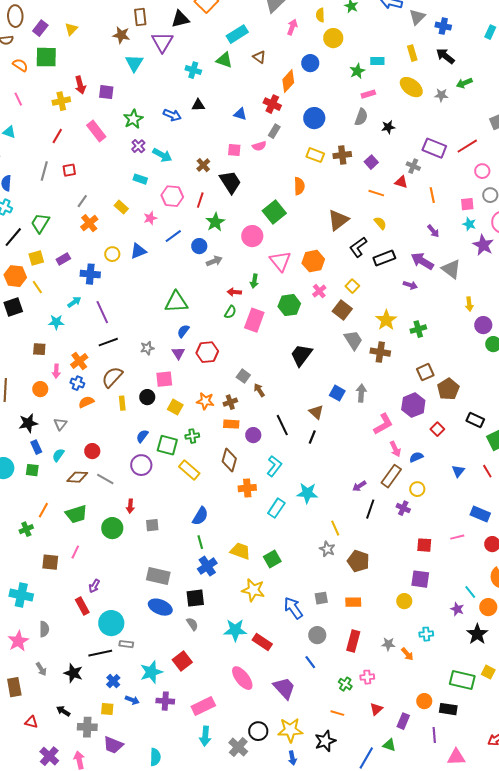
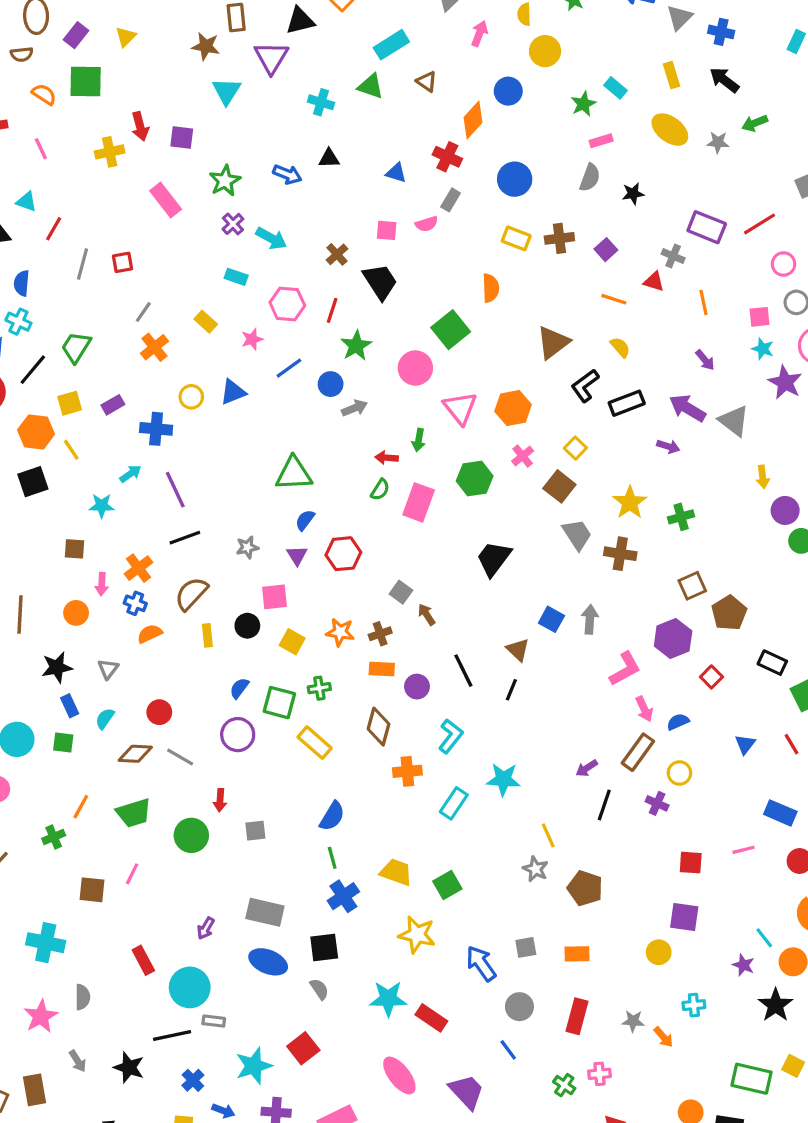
cyan rectangle: (377, 61) -> (615, 88), turned 40
red line: (57, 136) -> (54, 229), moved
purple arrow: (94, 586) -> (206, 928), moved

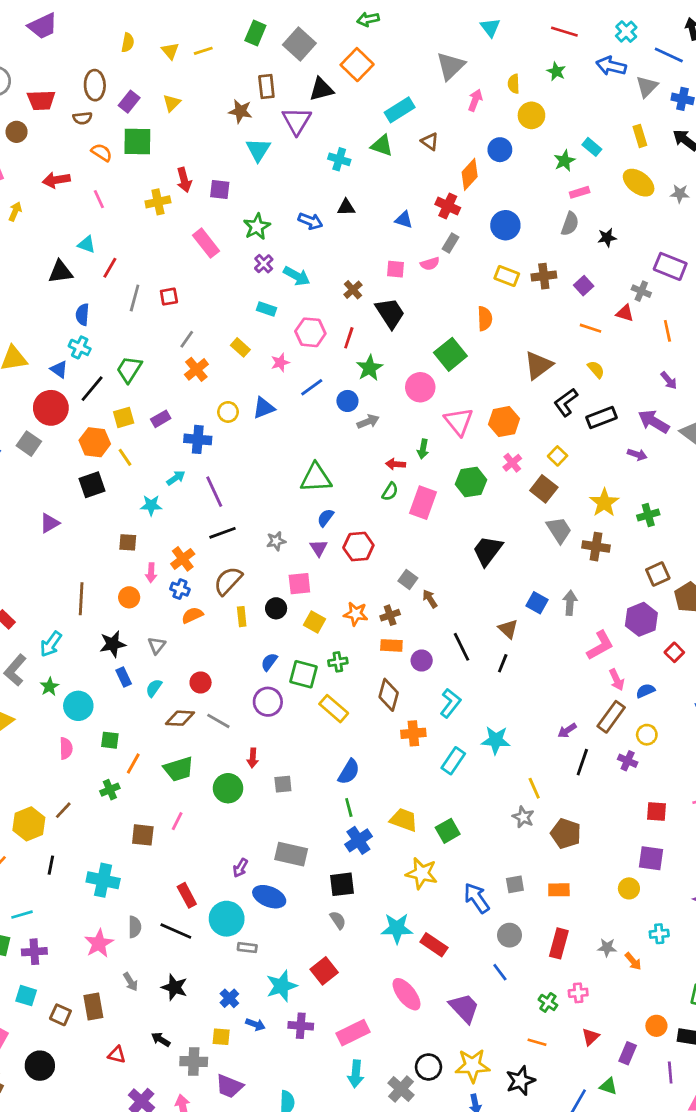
green square: (63, 743) -> (110, 740), moved
blue ellipse: (268, 962) -> (269, 897), moved
black line: (172, 1035) -> (176, 931), moved, turned 36

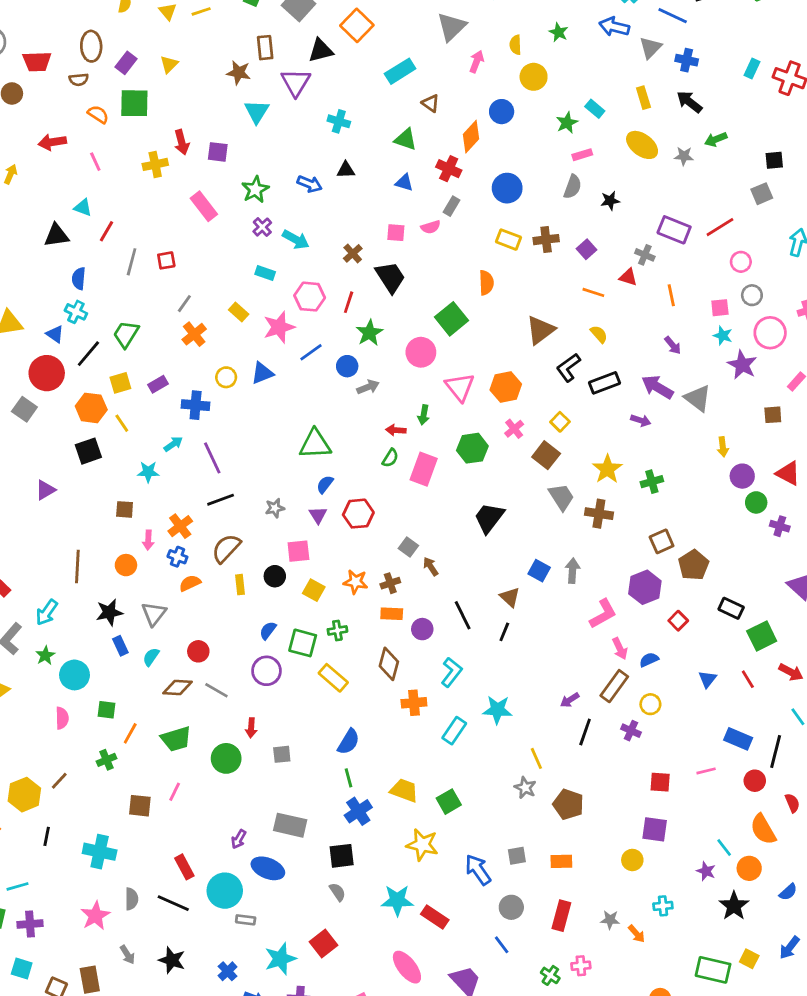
green triangle: (382, 146) -> (406, 139), moved
pink star: (280, 363) -> (279, 327), size x1.6
gray triangle: (157, 645) -> (154, 614), size x1.4

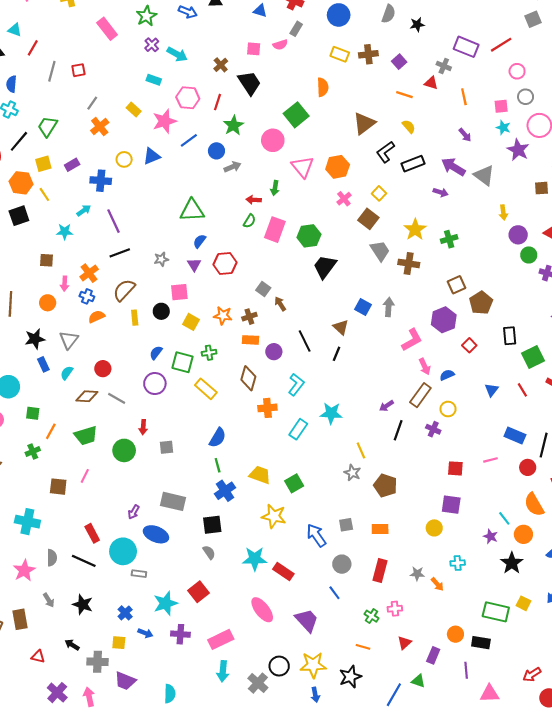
green hexagon: (472, 448) -> (309, 236), moved
black rectangle: (731, 608) -> (510, 336), turned 60

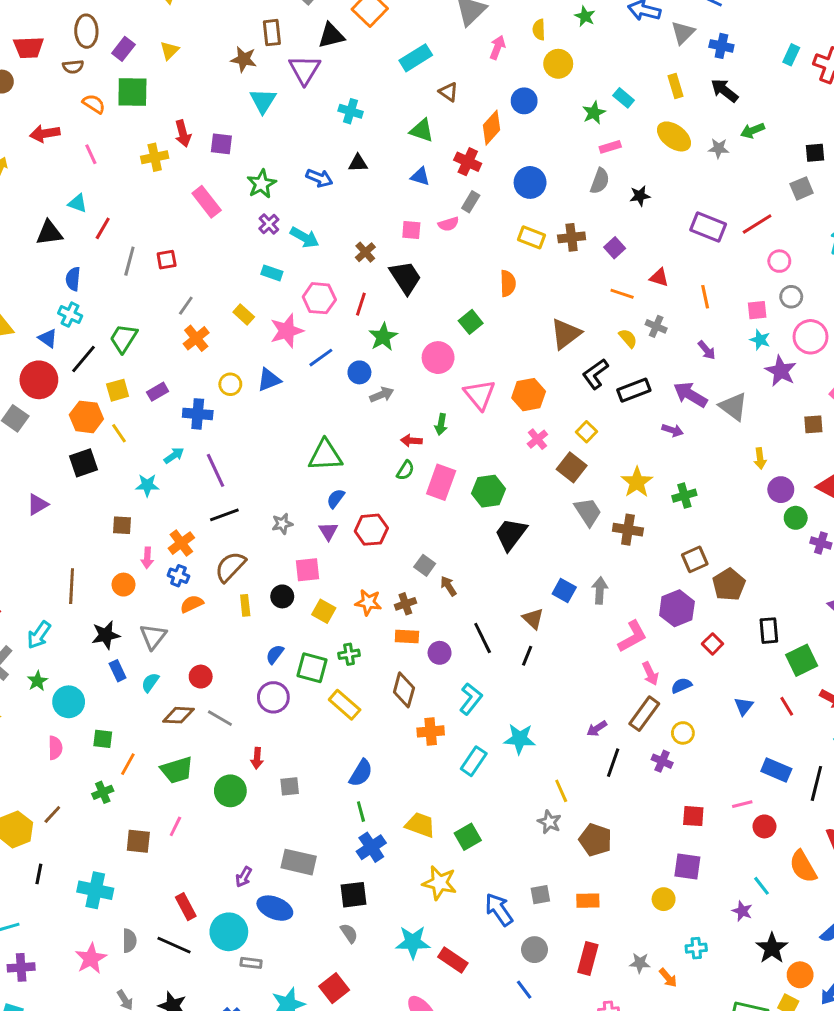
gray cross: (444, 66) -> (656, 326), moved
green square: (296, 115) -> (471, 322), size x0.7
red circle: (528, 467) -> (764, 826), moved
orange circle: (523, 534) -> (800, 975), moved

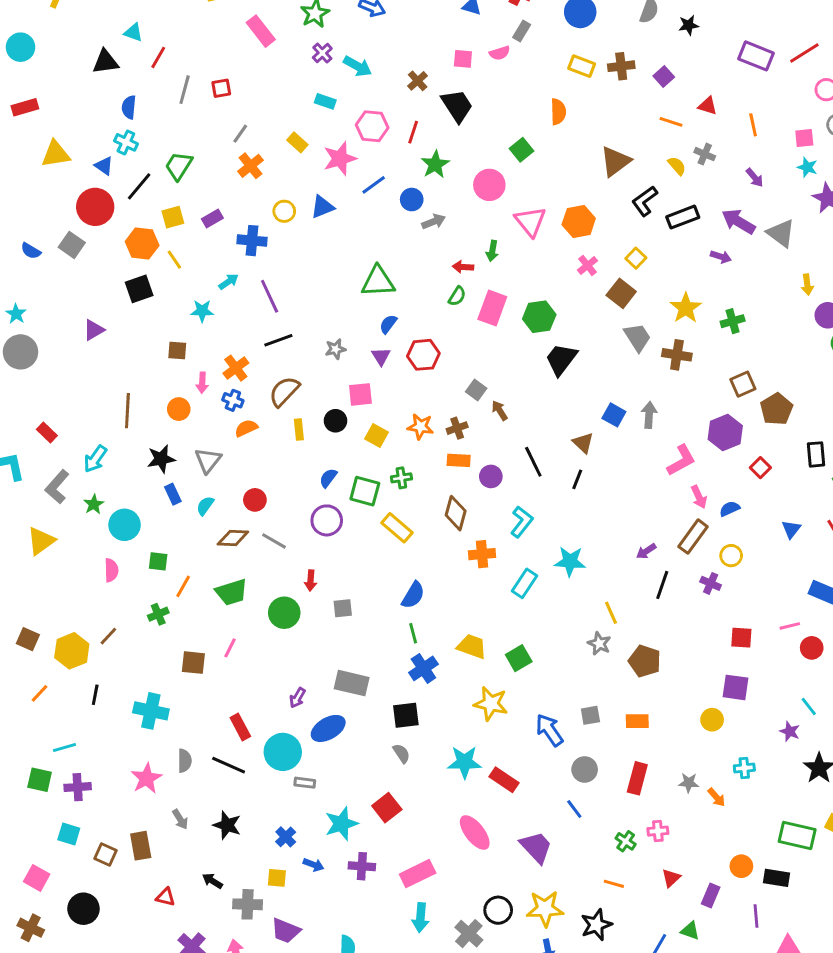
blue ellipse: (275, 908) -> (328, 728), turned -52

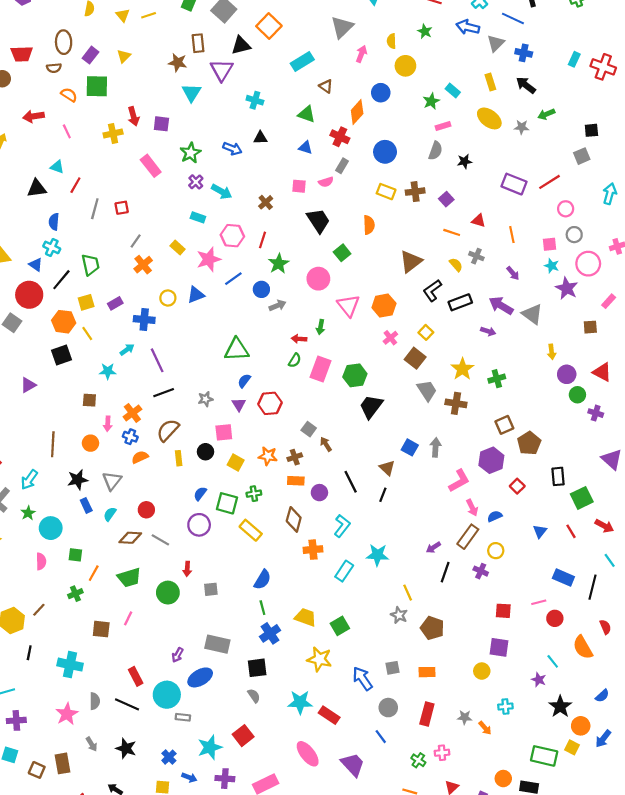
black trapezoid: (457, 106) -> (318, 221), moved
green trapezoid: (179, 166) -> (90, 265), turned 135

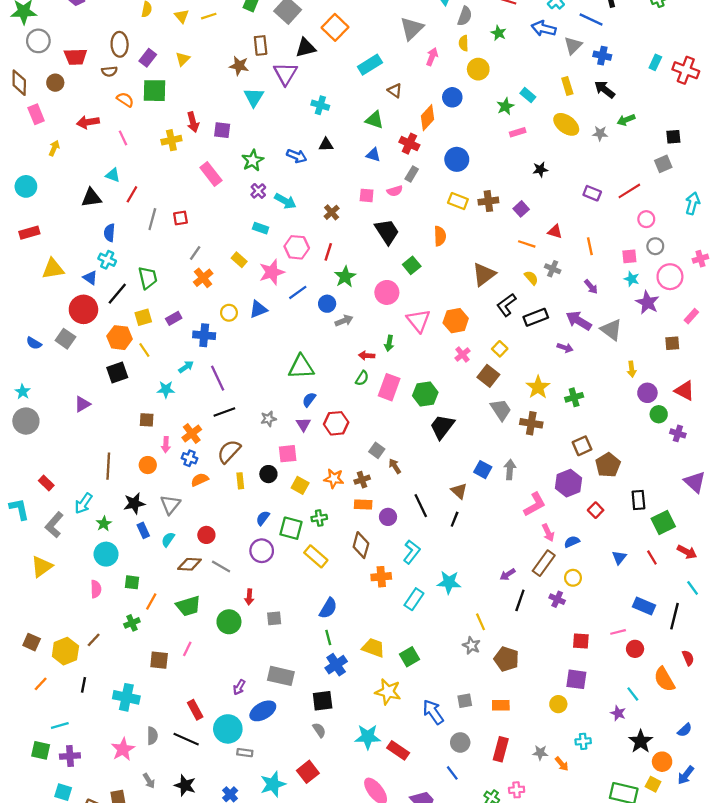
gray semicircle: (436, 151) -> (465, 16), moved
purple rectangle: (514, 184) -> (592, 193), size x0.7
green star: (28, 513) -> (104, 524), moved

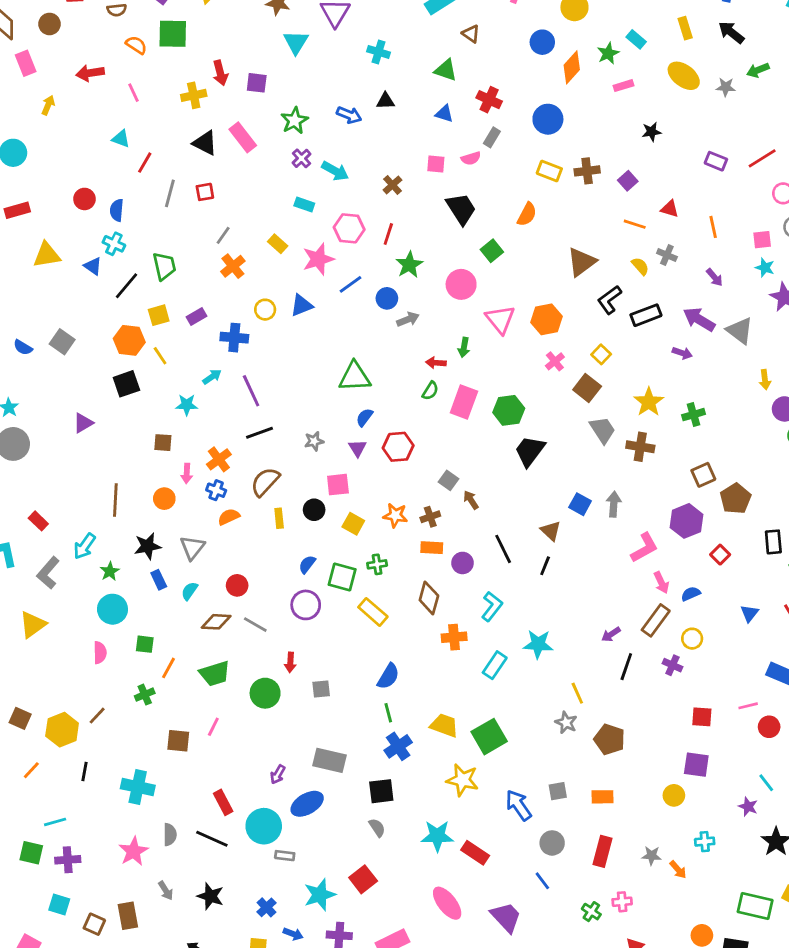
orange diamond: (427, 118) -> (572, 67), moved
black triangle: (91, 198) -> (205, 143), moved, turned 35
orange semicircle: (440, 236) -> (527, 214), turned 30
red circle: (83, 309) -> (84, 199), moved, size x0.6
green square: (409, 657) -> (489, 737), size x1.4

